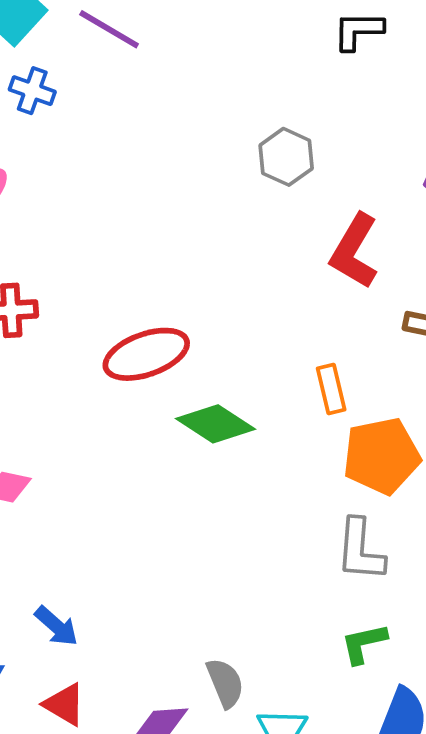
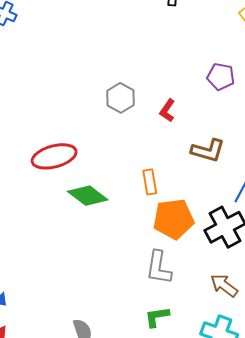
gray hexagon: (286, 157) -> (121, 98), moved
red L-shape: (354, 251) -> (167, 110), size x0.6

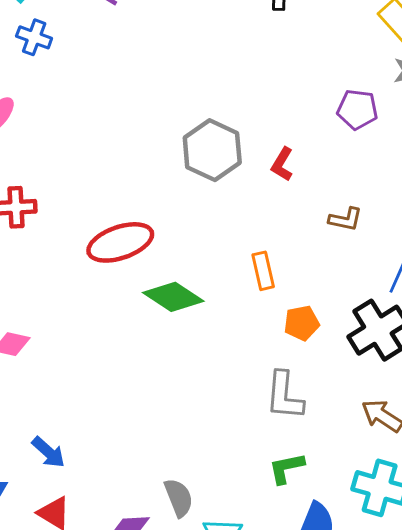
gray hexagon: (121, 98) -> (212, 150), size x1.4
brown L-shape: (208, 151) -> (346, 219), size x0.7
orange pentagon: (174, 219) -> (302, 323), size x0.6

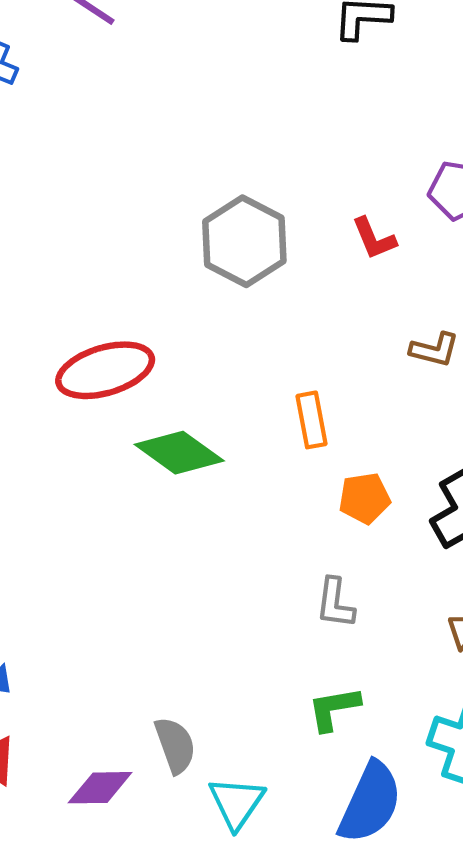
red L-shape: (282, 164) -> (374, 238), moved, turned -56
gray L-shape: (284, 396) -> (335, 603), size x0.7

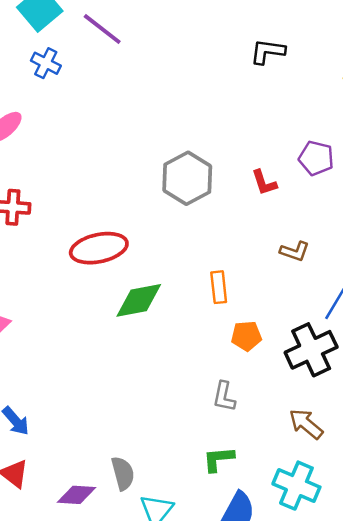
green diamond: (179, 453) -> (139, 300), turned -51

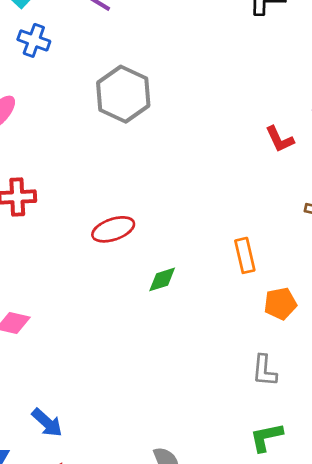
gray hexagon: (187, 178) -> (123, 94), moved
red ellipse: (99, 248) -> (113, 229), size x0.7
green diamond: (139, 300) -> (162, 279), size x0.6

